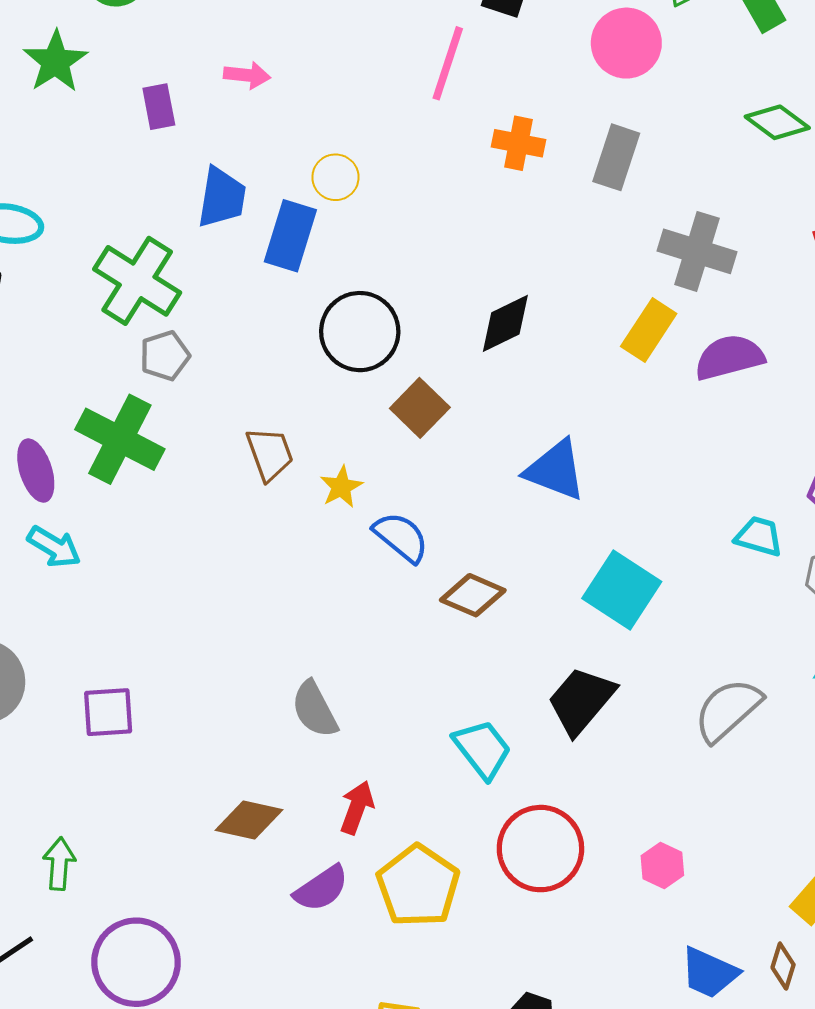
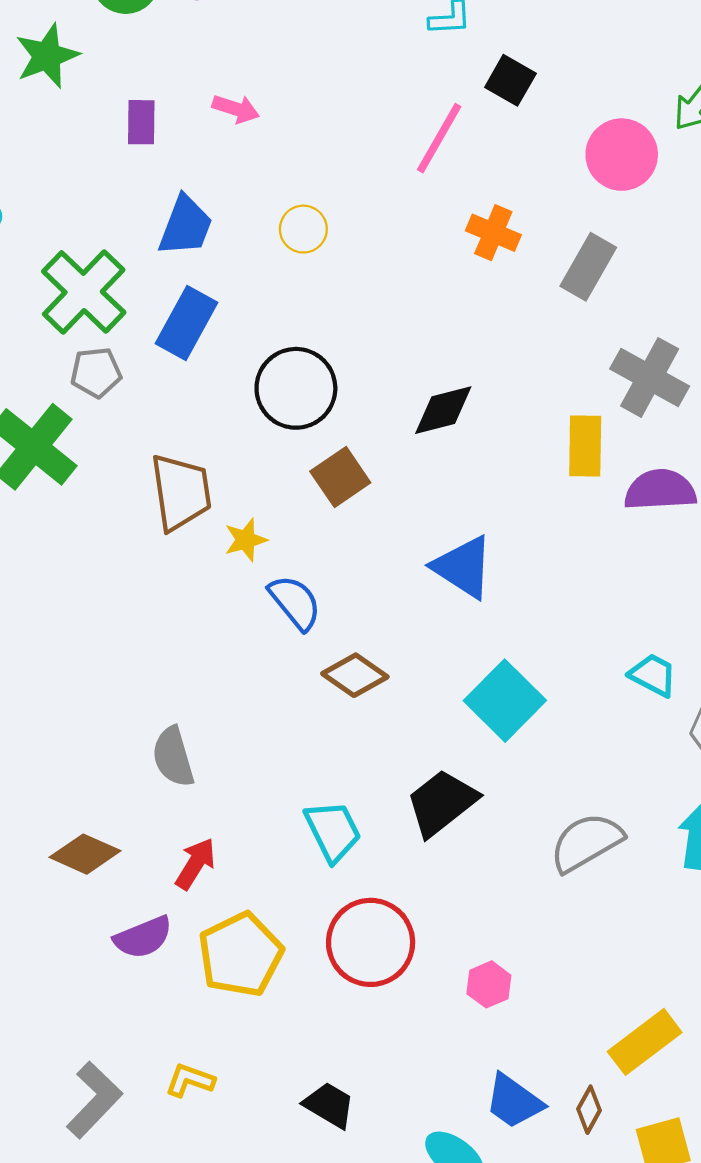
blue rectangle: (290, 236) -> (187, 323), moved
yellow rectangle: (649, 330) -> (585, 446), turned -44
brown trapezoid: (270, 454) -> (181, 492), size x1.4

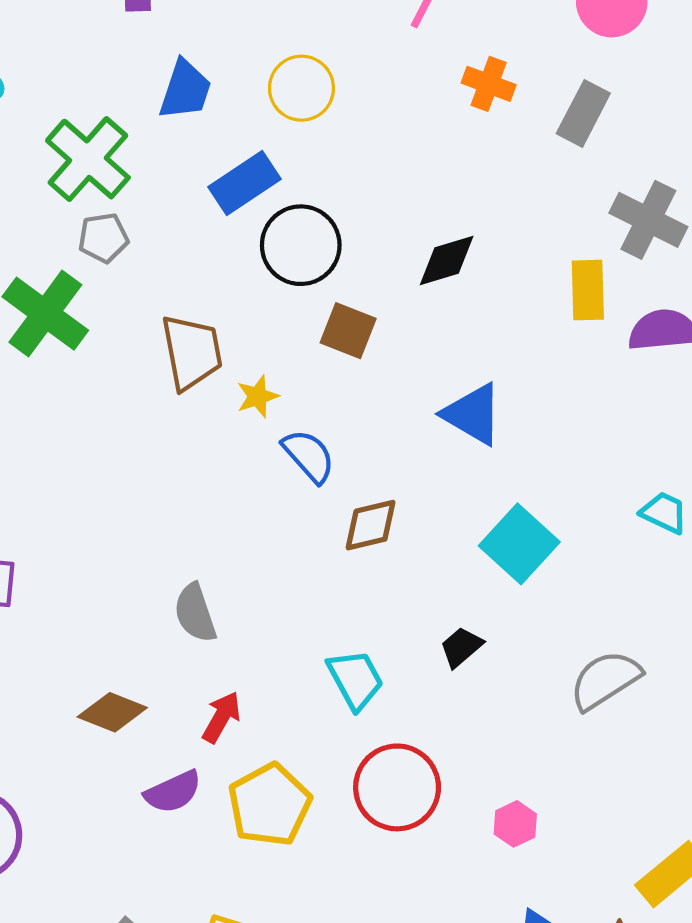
yellow circle: (303, 229) -> (301, 88), size x1.4
blue rectangle: (187, 323) -> (244, 183), moved, turned 30
brown square: (340, 477) -> (348, 331), turned -32
brown diamond: (355, 675) -> (371, 525), turned -46
black trapezoid: (442, 803) -> (461, 647), size x0.6

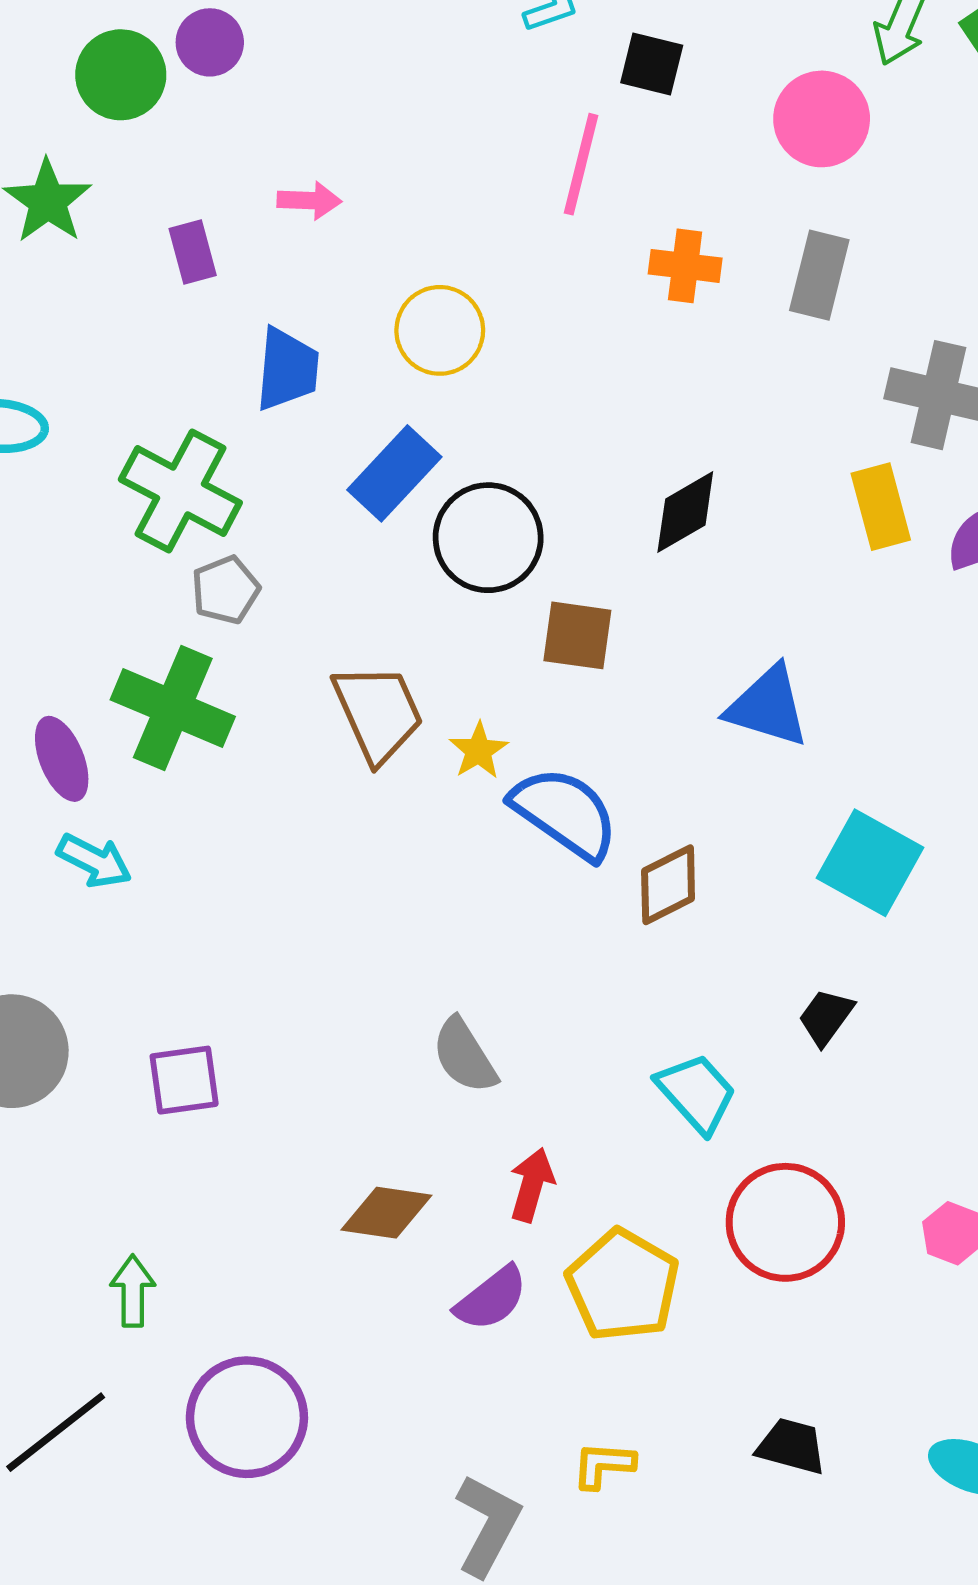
blue semicircle: (309, 456) -> (565, 813), size x1.4

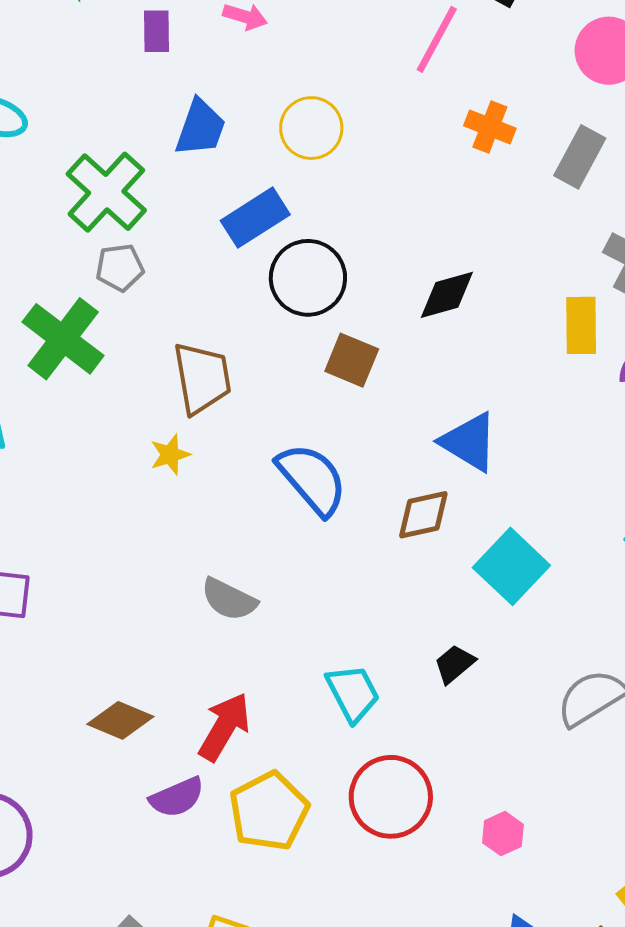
yellow star: (478, 751) -> (170, 455), moved
brown diamond: (668, 885) -> (423, 515), moved
gray semicircle: (464, 1056) -> (229, 599), moved, turned -46
red arrow: (532, 1185) -> (224, 727), size x1.4

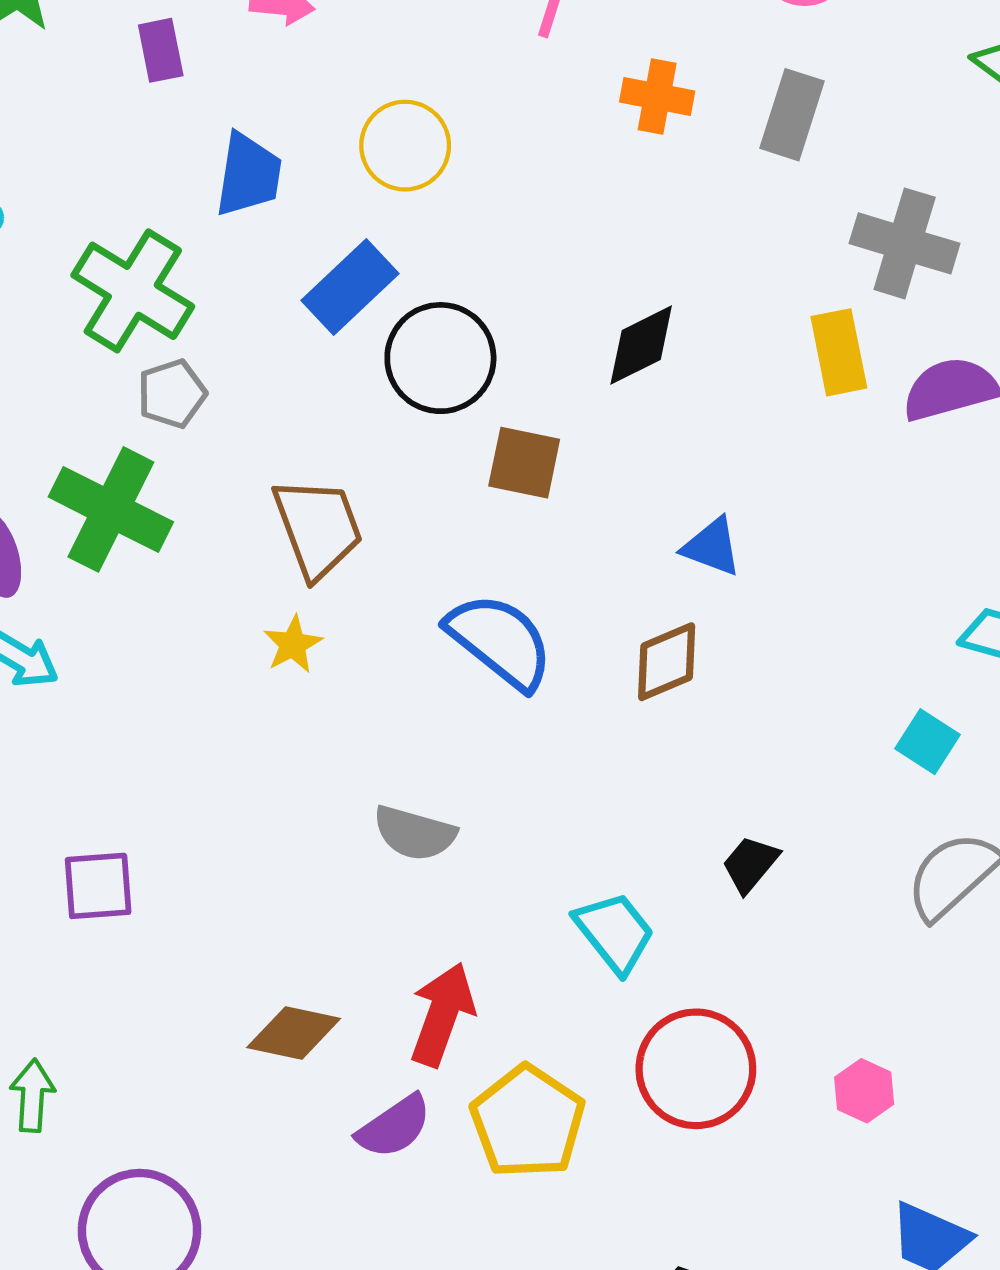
blue triangle: (469, 442) -> (712, 547), size x0.7
cyan square: (511, 566) -> (928, 742), moved, size x0.6

